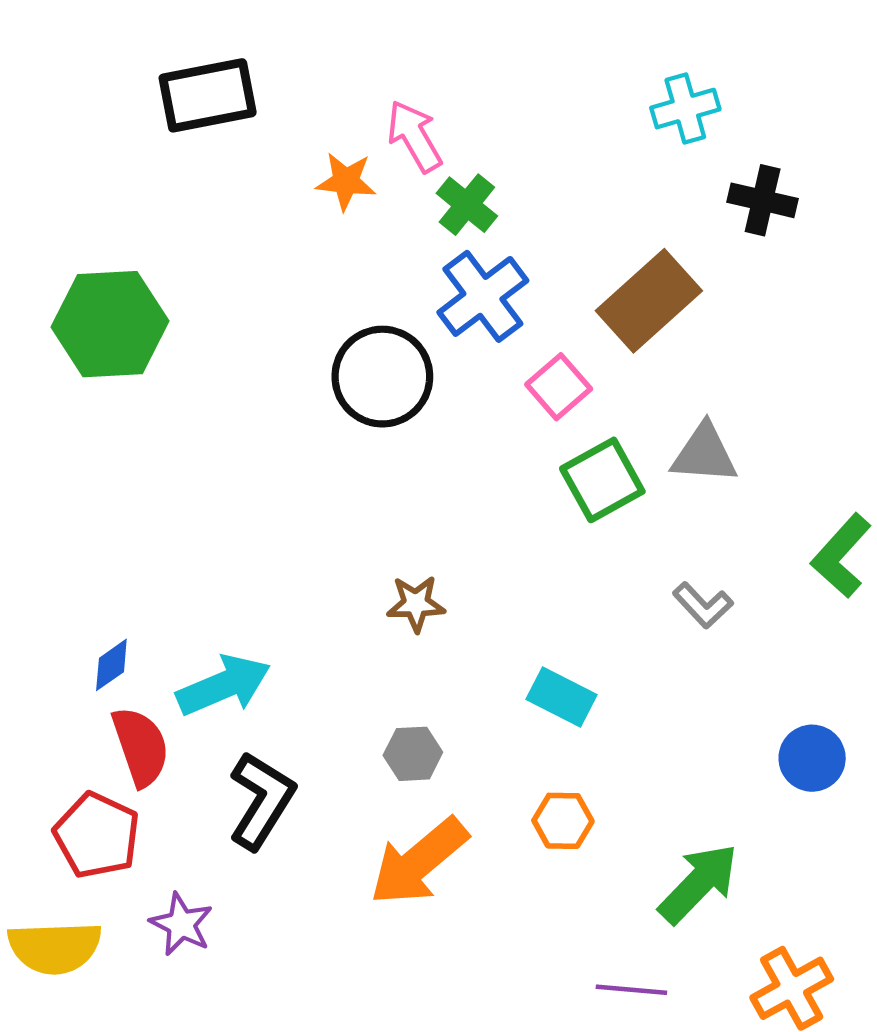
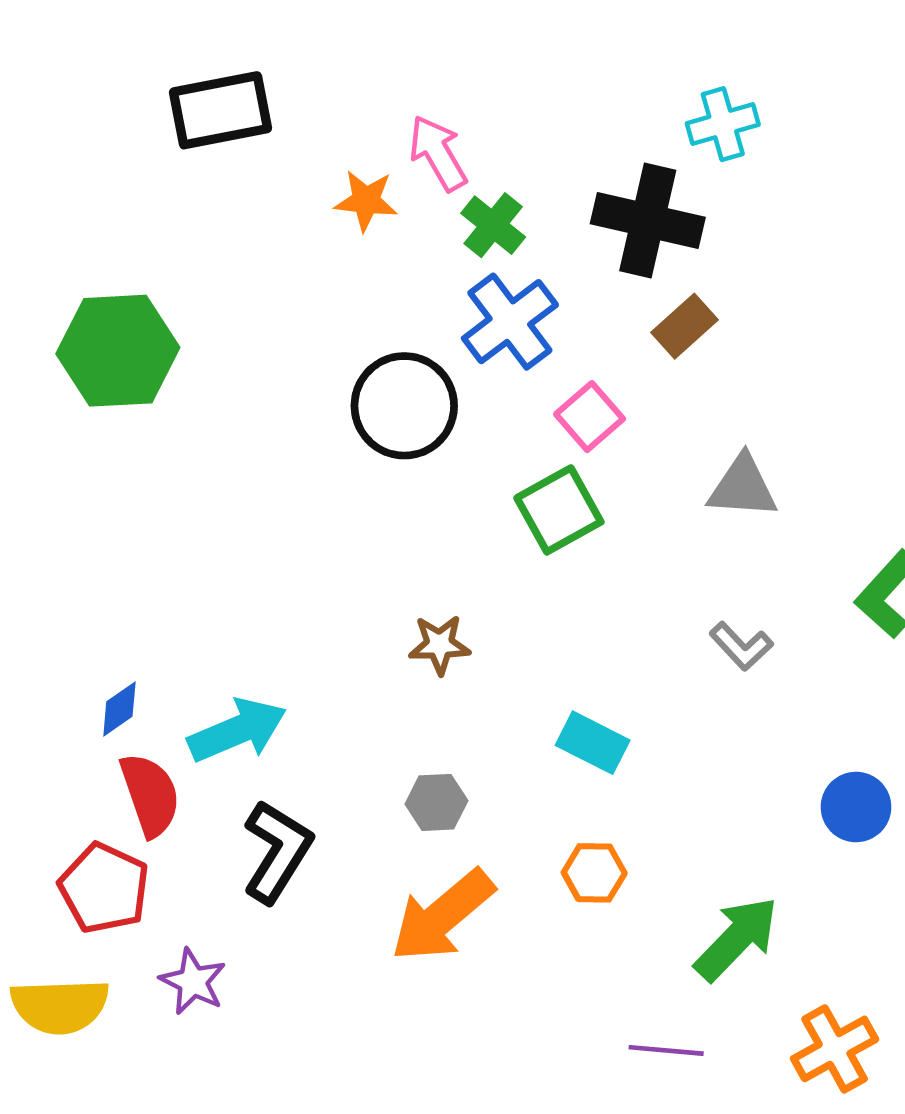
black cross: (763, 200) -> (648, 221), moved, size x1.5
brown rectangle: (649, 301) -> (684, 326), size x0.6
green square: (602, 480) -> (559, 510), moved

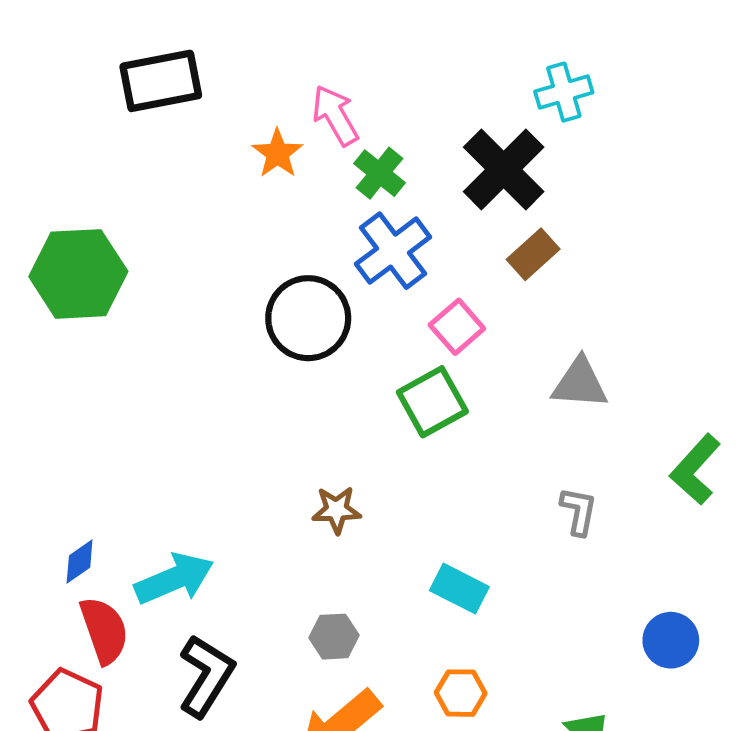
orange star: (366, 201) -> (277, 153), turned 30
black cross: (648, 221) -> (504, 169), turned 32
gray L-shape: (741, 646) -> (579, 511), turned -126

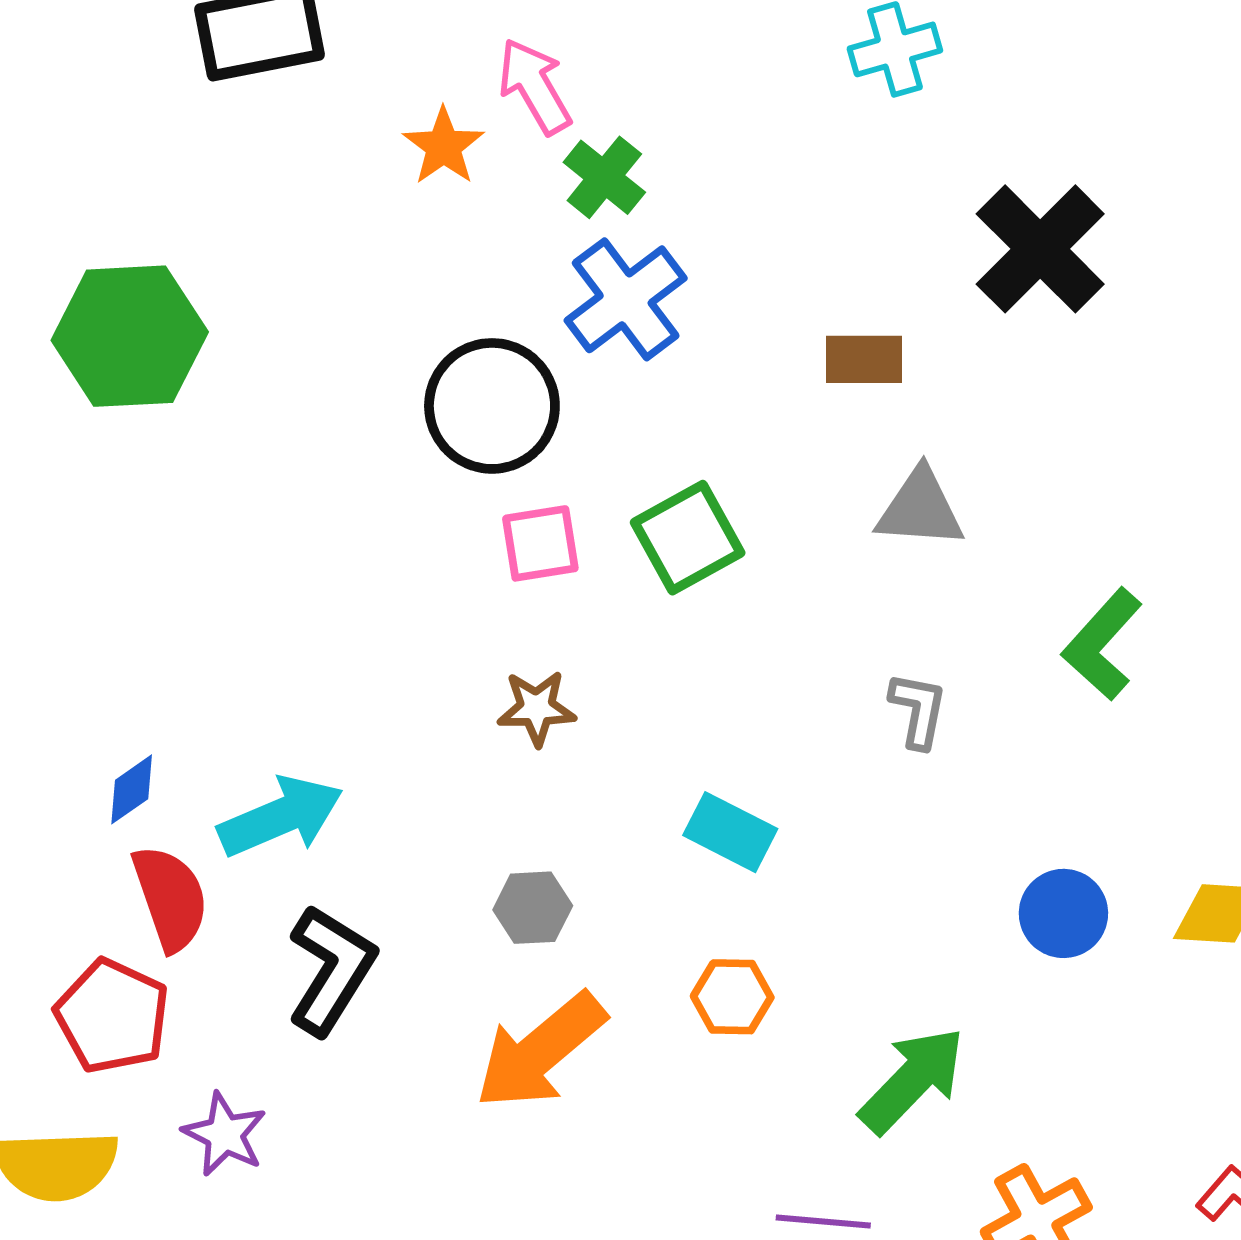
black cross: (504, 169) -> (1040, 249), moved
brown rectangle: (533, 254) -> (864, 359), moved, turned 42
pink square: (457, 327) -> (540, 543), moved, turned 32

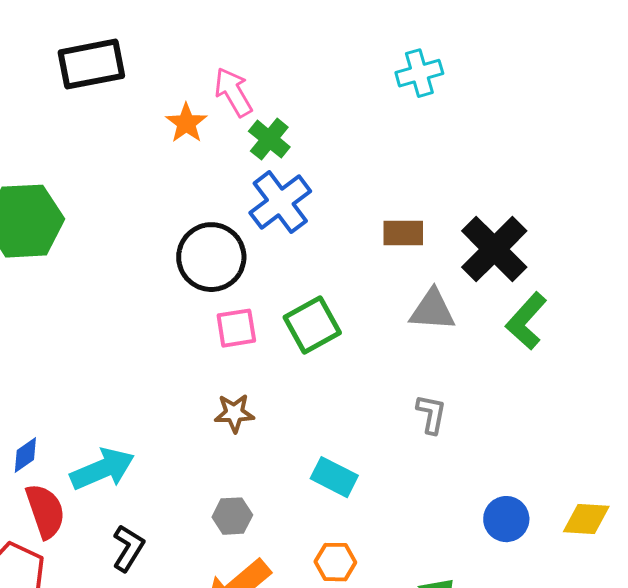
black cross: (1040, 249) -> (494, 249), moved
green L-shape: (1102, 644) -> (526, 321), moved
black L-shape: (331, 970) -> (128, 548), size x0.7

